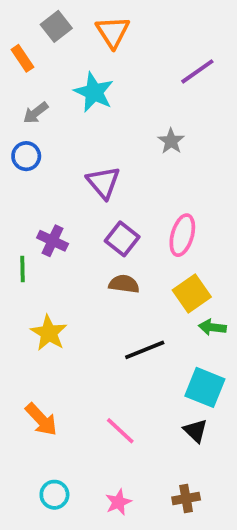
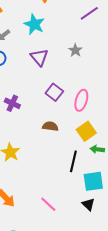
purple triangle: (103, 182) -> (39, 57), moved
purple square: (122, 239) -> (54, 92), moved
black line: (145, 350) -> (73, 161), moved, turned -55
cyan square: (205, 387) -> (93, 181), turned -30

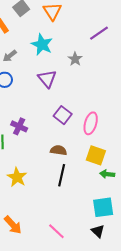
gray star: (75, 50) -> (75, 59), moved
yellow square: (86, 131) -> (96, 155), turned -36
black line: (73, 161) -> (62, 175), moved

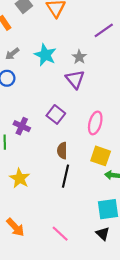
cyan star: (42, 45) -> (45, 55), moved
purple triangle: (47, 79) -> (75, 79), moved
purple square: (63, 115) -> (56, 114), moved
brown semicircle: (58, 150) -> (62, 151), turned -98

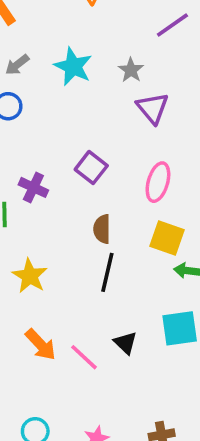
purple triangle: (75, 79) -> (153, 108), moved
orange arrow: (15, 227) -> (41, 345), moved
pink line: (60, 234) -> (84, 357), moved
black triangle: (103, 234) -> (125, 343), moved

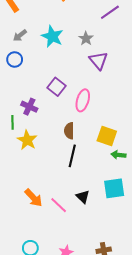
purple square: (91, 168) -> (57, 87), moved
pink ellipse: (158, 182) -> (83, 100), moved
yellow star: (30, 276) -> (27, 140), moved

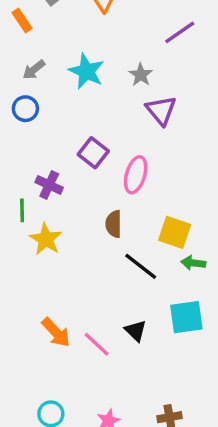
black line: (72, 156) -> (141, 266), moved, turned -65

